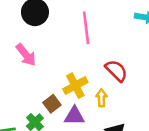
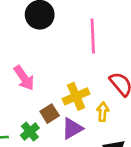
pink arrow: (26, 55) -> (24, 78), moved
purple triangle: (74, 116) -> (72, 128), turned -35

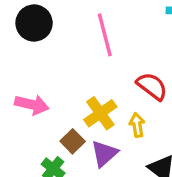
pink arrow: (24, 78) -> (32, 105), turned -30

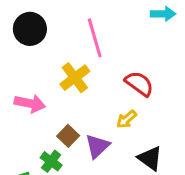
yellow cross: (100, 113) -> (75, 78), moved
yellow arrow: (137, 125) -> (127, 119), turned -120

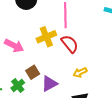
red semicircle: (139, 84) -> (70, 44), moved
yellow arrow: (127, 119) -> (80, 72), moved

